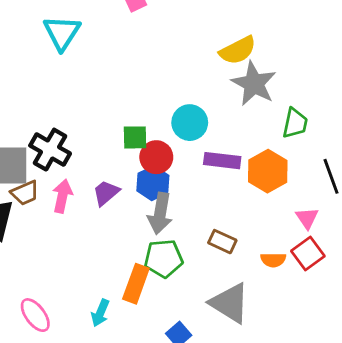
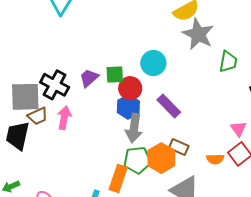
purple rectangle: (222, 161) -> (169, 106), moved, turned 40
orange hexagon: (268, 171) -> (161, 158), moved
purple trapezoid: (106, 193) -> (89, 78), moved

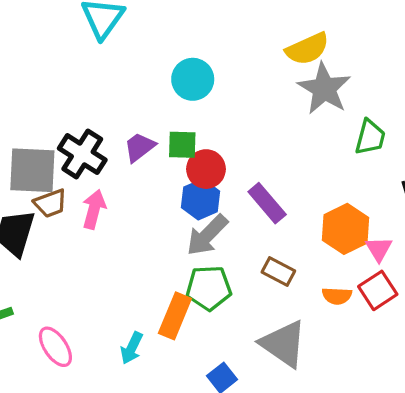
cyan circle: (153, 63) -> (193, 79), moved
gray arrow: (134, 128) -> (207, 235), turned 32
orange hexagon: (161, 158) -> (346, 229), moved

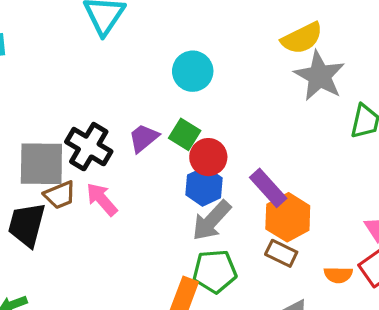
green square: (182, 145) -> (185, 134), turned 32
pink arrow: (94, 209) -> (102, 199), turned -54
orange hexagon: (346, 229) -> (288, 217), moved

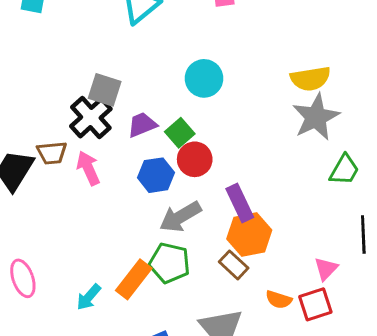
gray square: (41, 164) -> (105, 90), moved, size x0.7
blue hexagon: (204, 186) -> (156, 175), moved

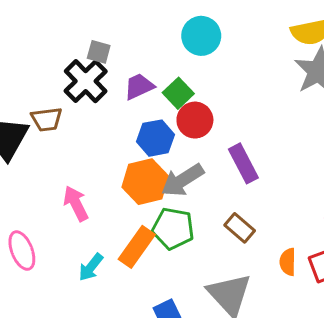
gray square: (105, 90) -> (99, 52), size x0.7
pink arrow: (88, 168) -> (76, 203), moved
orange hexagon: (249, 235) -> (145, 182), moved
orange semicircle: (279, 300) -> (288, 262), turned 75

